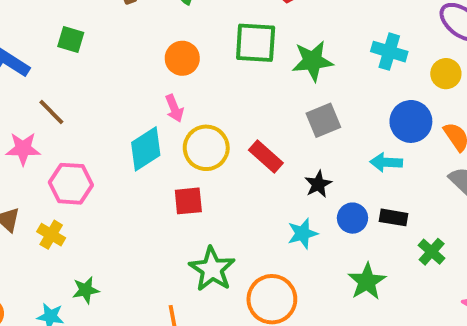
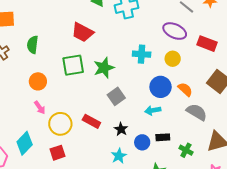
cyan diamond: (146, 149) -> (25, 143), moved

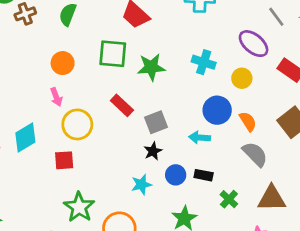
gray square: (116, 96) -> (156, 122), moved
red rectangle: (91, 121) -> (122, 105), moved

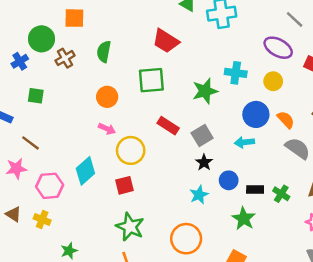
green star: (151, 67) -> (205, 91), moved
pink arrow: (56, 97) -> (107, 129), turned -35
black rectangle: (204, 175) -> (255, 189), moved
green star: (79, 207) -> (130, 227), moved

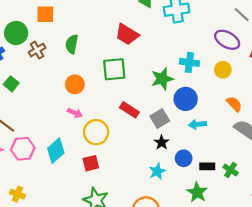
green square: (36, 96) -> (11, 84), turned 32
blue circle: (256, 114) -> (186, 99), moved
pink hexagon: (50, 186) -> (23, 149), moved

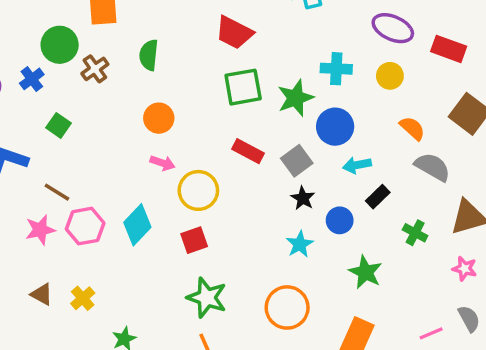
green square: (114, 69) -> (243, 87), moved
black rectangle: (207, 166) -> (378, 197), moved, turned -40
yellow cross: (17, 194) -> (83, 298), turned 32

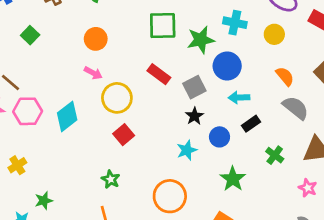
green square: (58, 125) -> (30, 35), moved
red square: (194, 240) -> (124, 135), moved, turned -30
green star: (207, 298) -> (111, 179), size x0.6

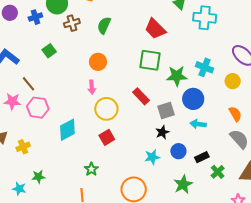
pink arrow: (93, 73) -> (92, 87), turned 48
cyan diamond: (67, 116) -> (67, 130), moved
black rectangle: (251, 124) -> (202, 157), moved

